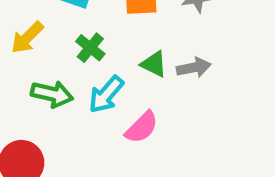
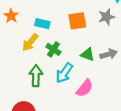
yellow arrow: (27, 38) -> (30, 42), moved
green arrow: (52, 94) -> (36, 76), turned -96

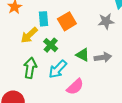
orange square: (77, 21) -> (67, 21), moved, turned -30
cyan rectangle: (42, 24) -> (44, 19), turned 64

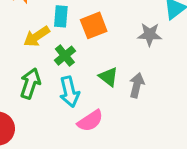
gray arrow: (103, 57) -> (137, 85), turned -77
cyan arrow: (58, 69) -> (69, 92), turned -66

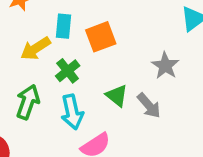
gray star: (150, 34) -> (165, 66), moved, turned 30
gray arrow: (137, 85) -> (149, 106), turned 125

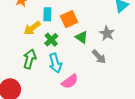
green triangle: (117, 96) -> (82, 37), moved

